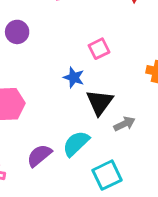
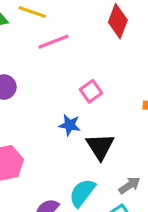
gray arrow: (124, 124) -> (129, 185), moved

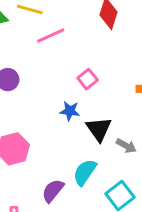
gray arrow: (129, 185) -> (126, 146), moved, turned 66

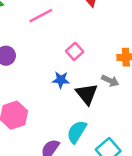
gray arrow: (126, 146) -> (110, 81), moved

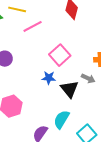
pink square: (75, 51) -> (60, 55), size x1.5

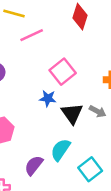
gray arrow: (88, 78) -> (98, 111), moved

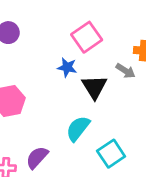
gray arrow: (98, 111) -> (126, 71), moved
purple semicircle: (34, 165) -> (37, 157), moved

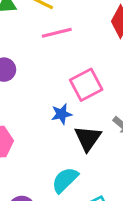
blue star: (67, 67) -> (62, 114), turned -30

